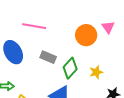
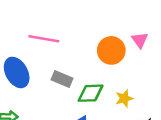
green diamond: (70, 68) -> (91, 93), turned 45

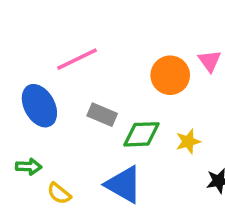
pink line: (44, 39) -> (77, 59), turned -36

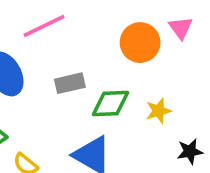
gray rectangle: (102, 115) -> (70, 83), turned -36

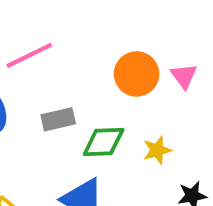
pink triangle: (181, 28) -> (184, 76), moved

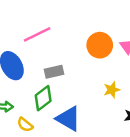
green diamond: (104, 142) -> (43, 98), moved, turned -35

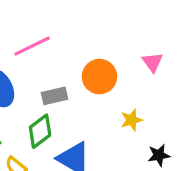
orange circle: (100, 45) -> (99, 77), moved

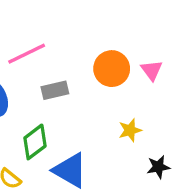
orange circle: (99, 77) -> (112, 69), moved
gray rectangle: (55, 96) -> (55, 90), moved

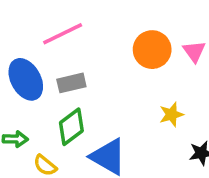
gray rectangle: (55, 90) -> (71, 83), moved

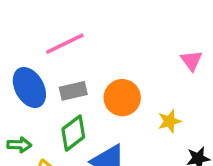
orange circle: (152, 50) -> (122, 98), moved

